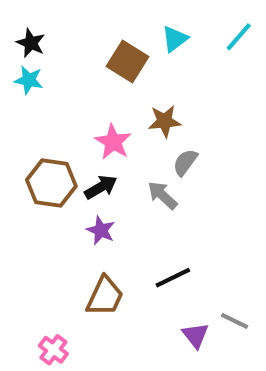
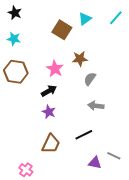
black star: (31, 43) -> (15, 13), moved
brown hexagon: (51, 183) -> (16, 72), moved
gray arrow: (163, 195) -> (96, 106), moved, turned -35
purple triangle: (195, 335) -> (95, 163), turned -40

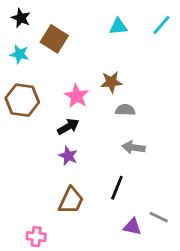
cyan triangle: (85, 19) -> (118, 26), turned 32
brown square: (62, 30) -> (54, 39), moved
gray semicircle: (90, 79) -> (125, 110), turned 56
black line: (84, 135) -> (117, 188), turned -42
pink cross: (26, 170) -> (36, 237), turned -32

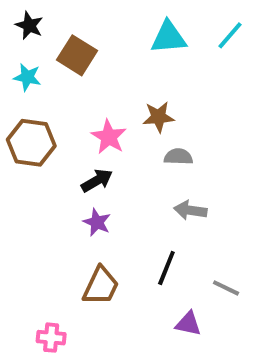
cyan triangle: (118, 26) -> (168, 37), size x1.4
gray line: (159, 217) -> (226, 288), moved

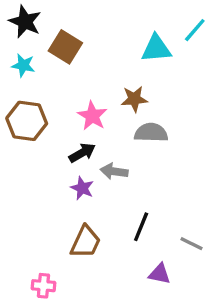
black star: (29, 25) -> (25, 22), size x1.4
cyan triangle: (168, 37) -> (156, 49), moved
gray semicircle: (178, 157) -> (151, 133), size x1.4
gray arrow: (190, 210) -> (114, 171), moved

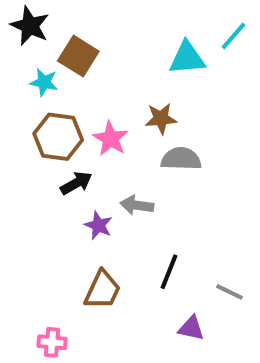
cyan star: (23, 65) -> (44, 82), moved
brown hexagon: (27, 121) -> (58, 137), moved
black arrow: (82, 153) -> (76, 183), moved

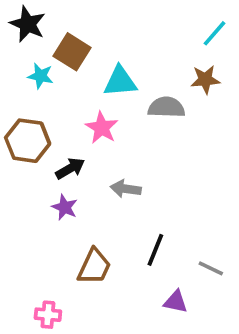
cyan triangle: (187, 58) -> (120, 81), moved
brown star: (161, 119) -> (205, 80), moved
brown hexagon: (58, 137) -> (28, 141), moved
gray semicircle: (181, 159) -> (166, 107), moved
purple star: (98, 225) -> (65, 207), moved

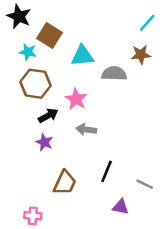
pink star: (102, 128) -> (76, 99), moved
brown hexagon: (28, 141) -> (35, 84), moved

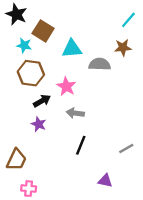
black line: (107, 171) -> (81, 145), moved
brown trapezoid: (65, 183) -> (16, 160), moved
gray line: (145, 184) -> (126, 149), moved, turned -56

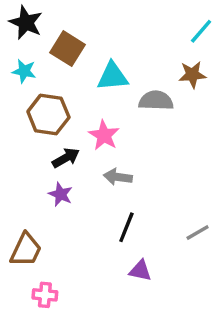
cyan star: (24, 45) -> (24, 71), moved
purple triangle: (105, 181) -> (140, 271), moved

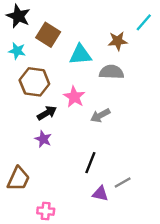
brown star: (192, 75) -> (118, 41), moved
gray arrow: (118, 177) -> (100, 115), moved, turned -36
gray line: (198, 232) -> (123, 182), moved
pink cross: (45, 295) -> (46, 211), moved

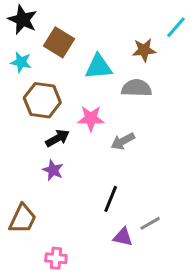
pink star: (74, 97) -> (91, 118), turned -30

